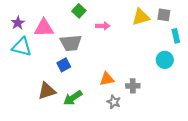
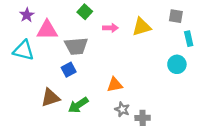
yellow triangle: (141, 17) -> (142, 27), moved
purple star: (18, 23) -> (27, 15), moved
gray cross: (133, 86) -> (143, 118), moved

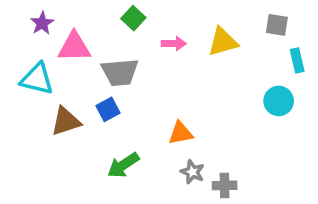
brown triangle: (50, 98) -> (66, 121), moved

